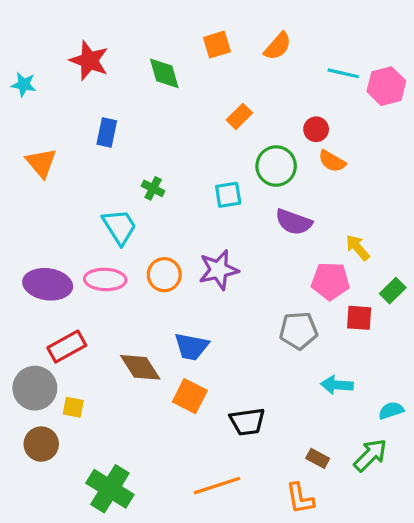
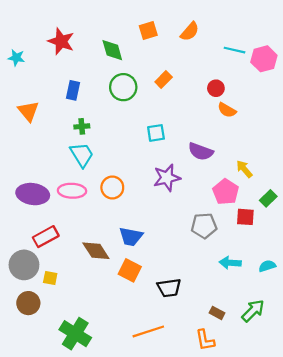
green circle: (276, 166) -> (123, 87), moved
green cross: (153, 188) -> (82, 126), moved, turned -32
purple star: (219, 270) -> (167, 178), moved
pink pentagon: (330, 281) -> (226, 192), turned 30
cyan semicircle: (391, 410) -> (267, 266), moved

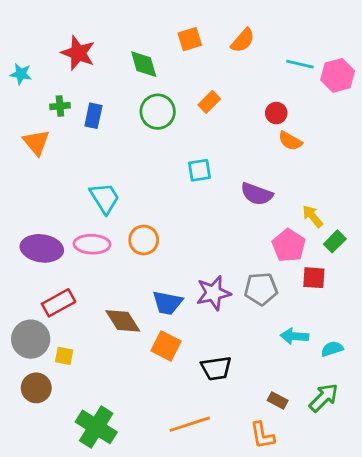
green cross: (82, 126) -> (60, 106), moved
purple star: (167, 178) -> (213, 293), moved
green rectangle: (268, 198) -> (335, 241), moved
cyan semicircle: (267, 266) -> (332, 349), moved

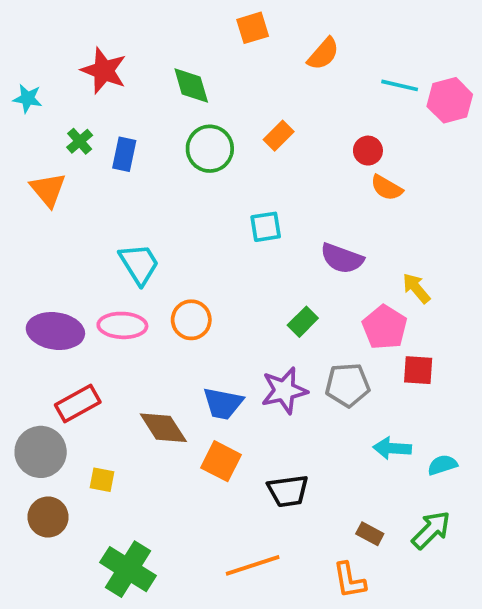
orange square: (190, 39) -> (253, 28), moved
green cross: (60, 106) -> (80, 141), turned -36
green rectangle: (335, 241) -> (303, 322), moved
yellow square: (64, 356) -> (102, 480), moved

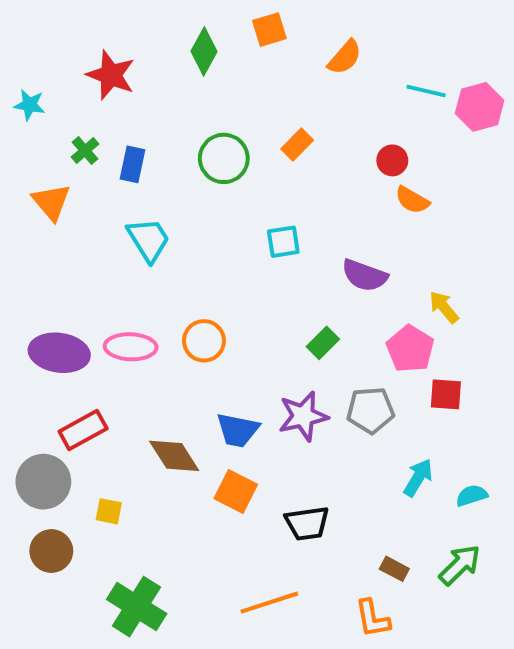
green diamond: (191, 85) -> (204, 51), moved, turned 45
cyan trapezoid: (139, 264) -> (148, 240), moved
cyan arrow: (392, 448) -> (418, 478), turned 117

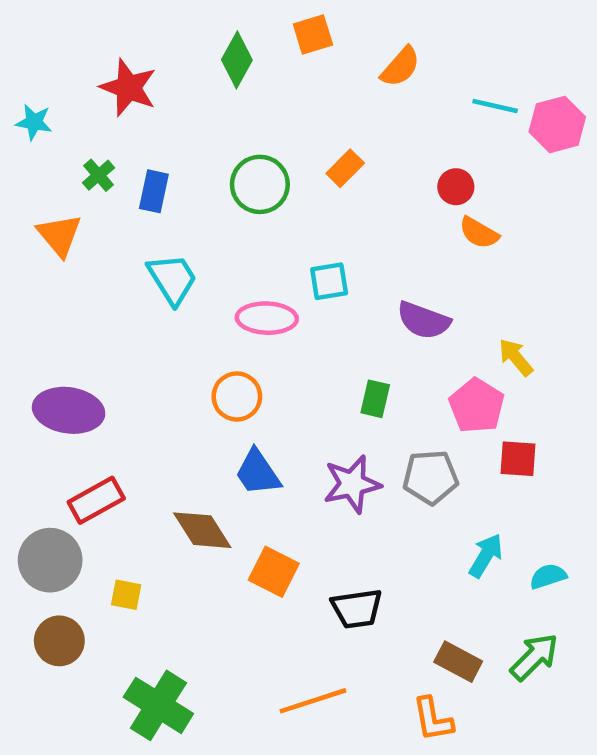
green rectangle: (323, 343) -> (375, 399), turned -32
pink ellipse: (131, 347) -> (267, 318), moved
blue trapezoid: (238, 430) -> (258, 473), moved, turned 45
brown rectangle: (394, 569) -> (458, 662), size x1.4

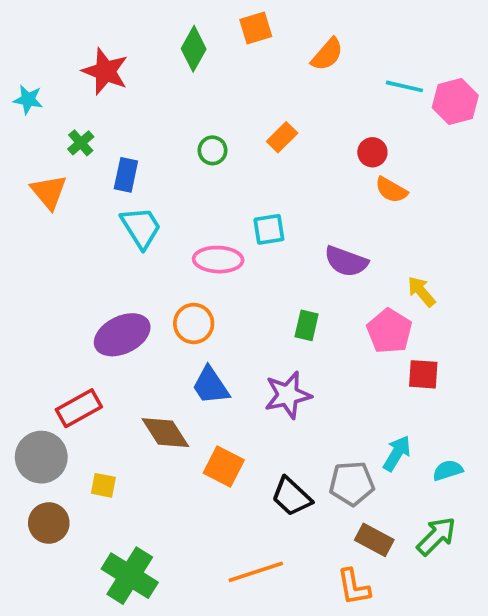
green circle: (260, 184) -> (212, 150), size x0.6
blue rectangle: (154, 191) -> (126, 175), moved
purple ellipse: (69, 410) -> (122, 335), moved, turned -34
gray pentagon: (430, 477) -> (352, 483), moved
black trapezoid: (357, 609) -> (292, 497), turned 51

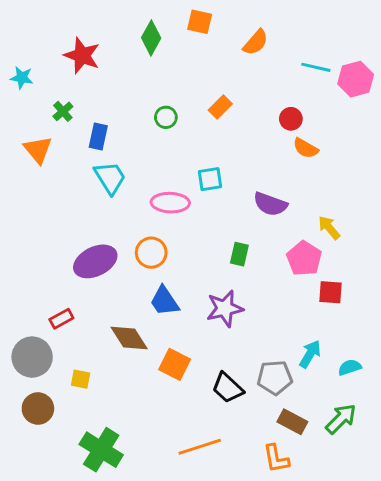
orange square: (256, 28) -> (200, 22), turned 30
red rectangle: (79, 408) -> (61, 319), size x0.7

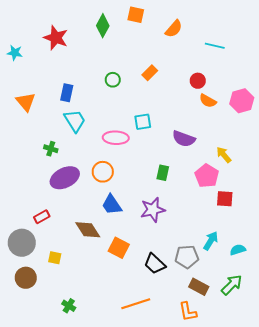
pink hexagon: (356, 79) -> (242, 101), moved
green cross: (63, 111) -> (51, 149), moved, turned -32
green cross: (101, 450) -> (69, 306), size x0.5

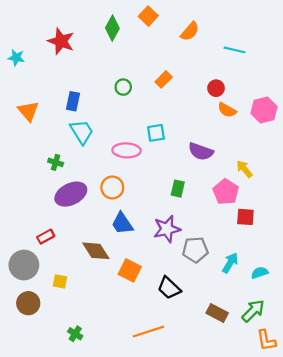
orange square: (136, 15) -> (148, 16), turned 30
gray pentagon: (187, 257) -> (195, 250), moved
orange L-shape: (188, 312) -> (266, 340), moved

